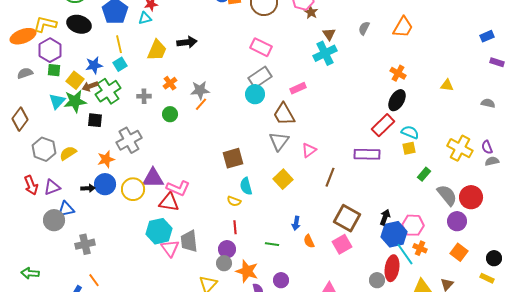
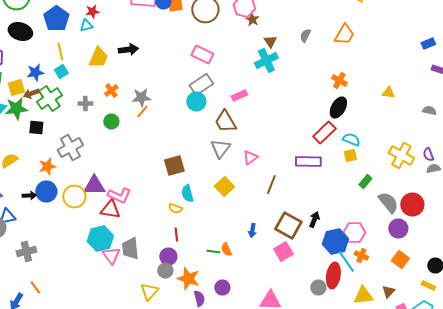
yellow square: (75, 80) -> (16, 88), turned 36
black arrow: (385, 217) -> (314, 220), moved
blue arrow: (296, 223) -> (252, 230), moved
orange semicircle: (309, 241) -> (226, 250), moved

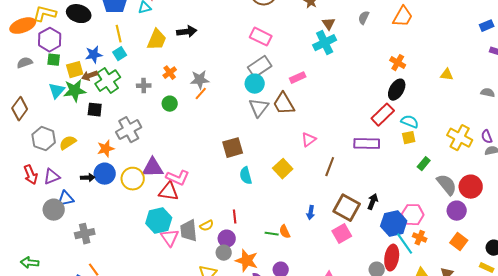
gray triangle: (220, 148) -> (259, 108), moved
yellow semicircle: (175, 208) -> (207, 226), moved, turned -48

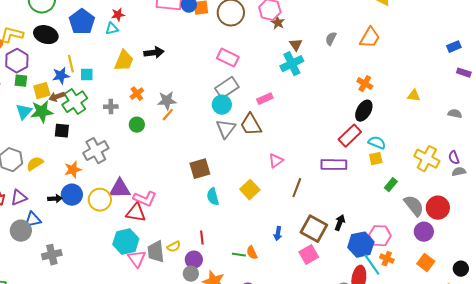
yellow line: (119, 34) -> (71, 64), moved
cyan square: (120, 54) -> (87, 75), turned 32

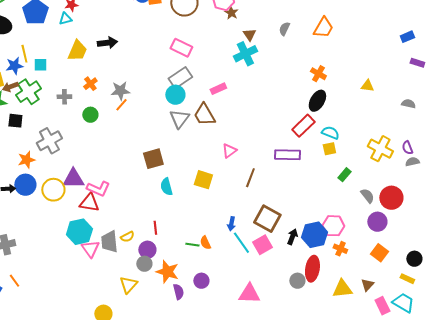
yellow square: (250, 190) -> (203, 180), turned -30
gray semicircle: (414, 206) -> (367, 196), size x0.7
black arrow: (340, 223) -> (292, 237), moved
cyan line: (372, 265) -> (241, 243), moved

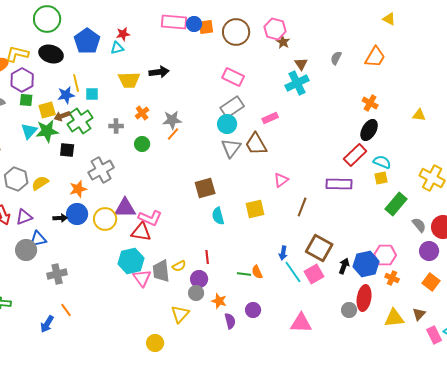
yellow trapezoid: (77, 51) -> (129, 80), turned 65
green rectangle: (344, 175) -> (396, 204), size x1.6
yellow square: (203, 180) -> (255, 209), turned -30
orange star: (167, 272) -> (219, 301), size x0.7

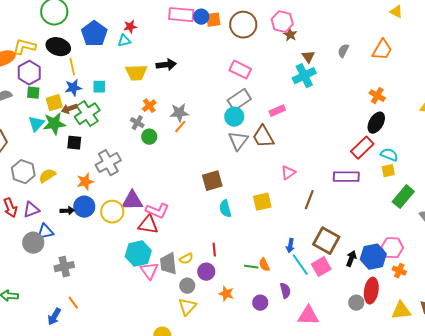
yellow line: (76, 83) -> (72, 67), moved
gray cross: (116, 126) -> (137, 123), moved, turned 32
gray circle: (196, 293) -> (187, 286), moved
purple semicircle: (230, 321) -> (285, 291), moved

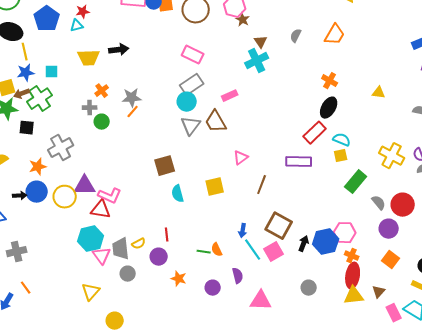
gray cross: (137, 123) -> (90, 108), turned -32
gray circle: (187, 286) -> (128, 274), moved
red ellipse: (371, 291) -> (353, 276), moved
yellow triangle: (187, 307) -> (91, 292), moved

